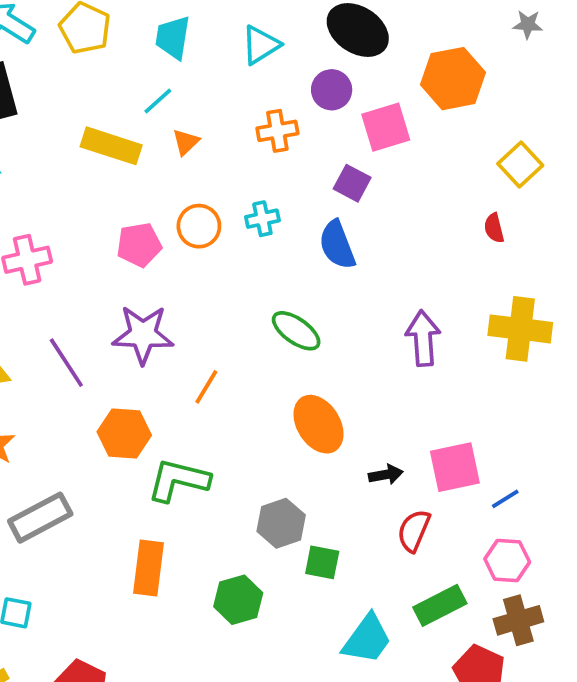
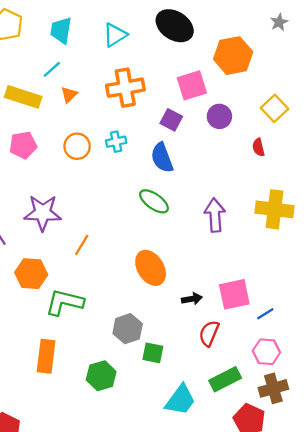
gray star: (528, 24) -> (279, 22), turned -30
purple circle: (332, 90) -> (219, 116), moved
orange cross: (277, 131) -> (125, 88), size x1.5
pink pentagon: (139, 245) -> (23, 145), moved
green ellipse: (296, 331) -> (154, 201), moved

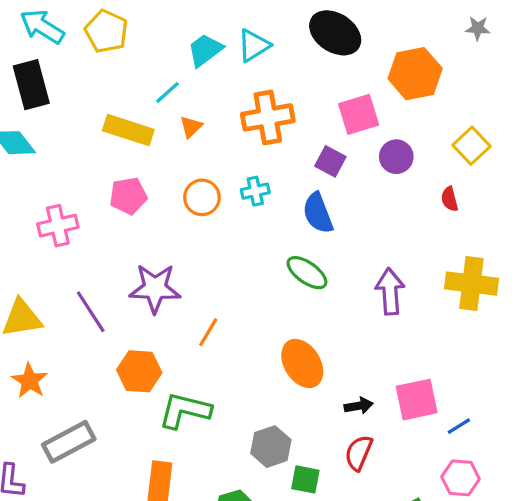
gray star: (279, 22) -> (478, 28), turned 30
cyan trapezoid: (61, 30) -> (205, 50), moved, turned 44
red semicircle: (209, 333) -> (359, 453), moved

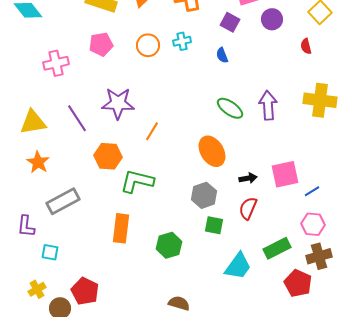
blue semicircle: (318, 213) -> (222, 55), size x0.6
green ellipse: (307, 273) -> (230, 108), moved
gray hexagon: (271, 447) -> (204, 195), moved

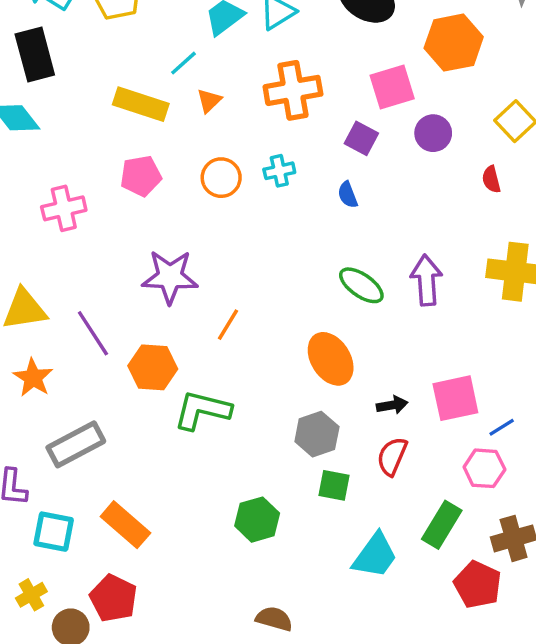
purple line: (77, 118) -> (93, 333), moved
pink hexagon: (313, 224) -> (484, 468), moved
orange rectangle: (121, 228) -> (125, 525), moved, turned -56
green rectangle: (277, 248) -> (442, 525), turned -32
cyan square: (50, 252) -> (54, 532), size x1.4

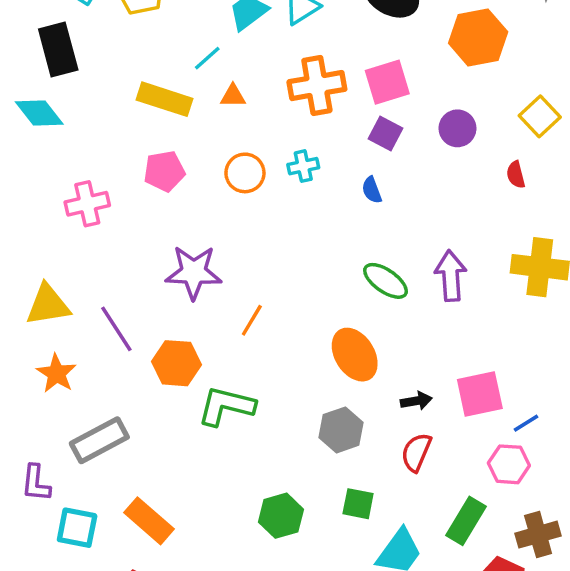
pink square: (392, 87) -> (387, 82), moved
orange triangle: (209, 101) -> (233, 96), turned 44
green square: (334, 485) -> (358, 504), moved

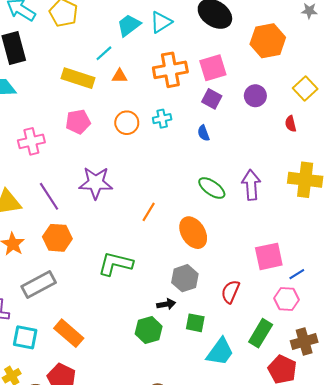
orange line: (252, 320) -> (149, 212), moved
purple line: (116, 329) -> (49, 196), moved
orange hexagon: (176, 363) -> (57, 238), moved
black arrow: (416, 401) -> (166, 304), moved

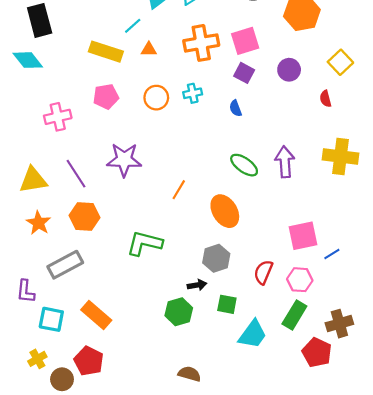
pink hexagon: (286, 299) -> (300, 280), moved

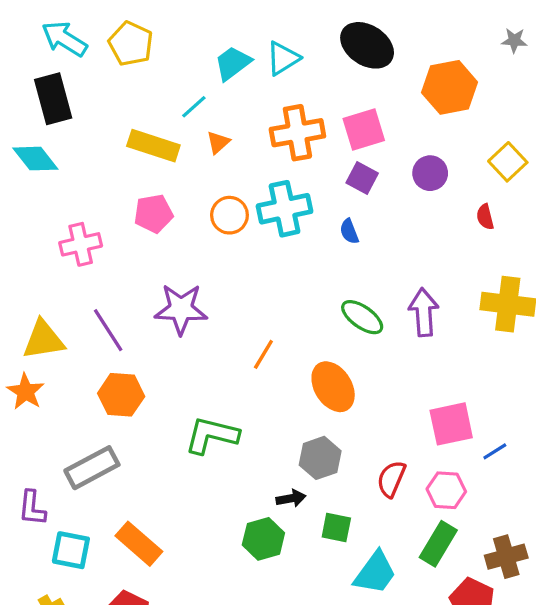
orange triangle: (149, 49) -> (218, 142), turned -42
cyan cross: (193, 93) -> (285, 209), size x1.8
orange star: (38, 223) -> (26, 392), moved

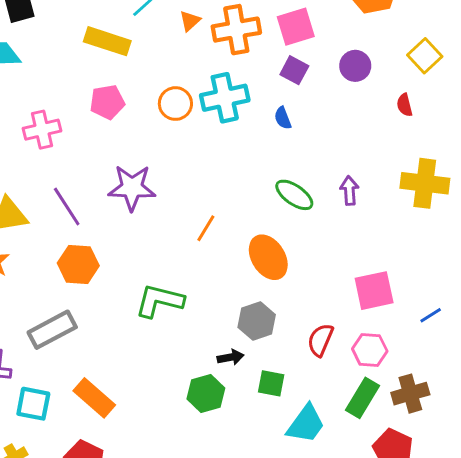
orange triangle: (218, 142) -> (190, 21), moved
purple arrow: (424, 312) -> (349, 191), size x0.7
blue line: (495, 451) -> (431, 315), moved
brown cross: (506, 557) -> (410, 394), moved

